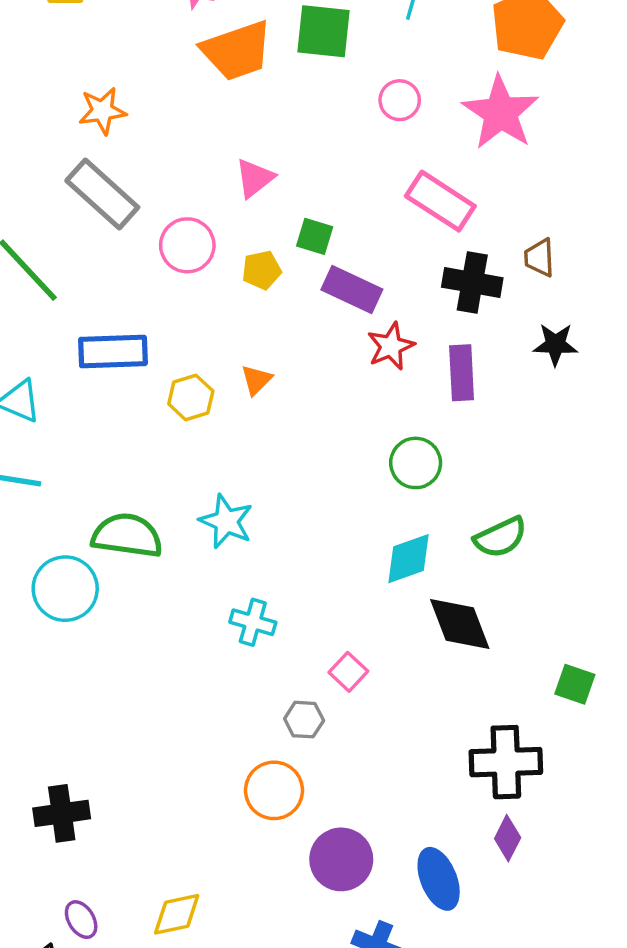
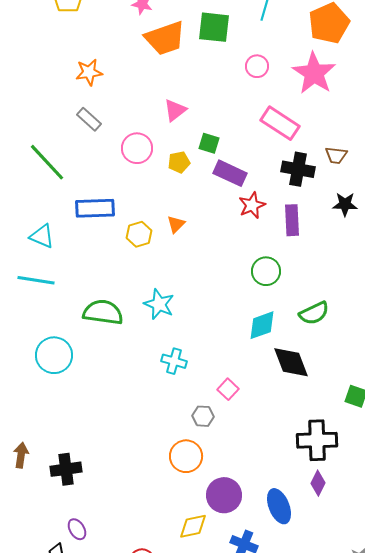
gray rectangle: (102, 194) -> (89, 119), size x0.6
brown trapezoid: (539, 258) -> (336, 155), turned -80
cyan circle: (65, 589) -> (54, 355), moved
yellow diamond: (177, 914) -> (193, 526), moved

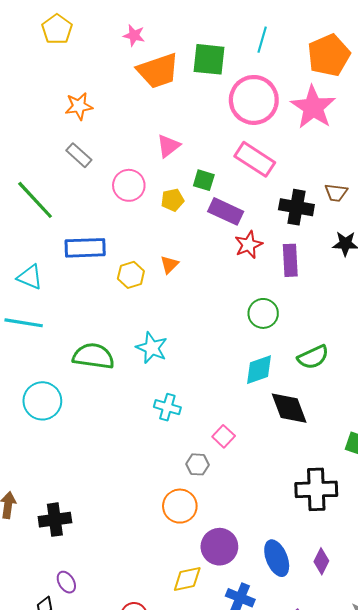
pink circle: (257, 66) -> (254, 100), size x2.0
pink rectangle: (280, 123) -> (255, 159), moved
purple diamond: (318, 483) -> (321, 561), moved

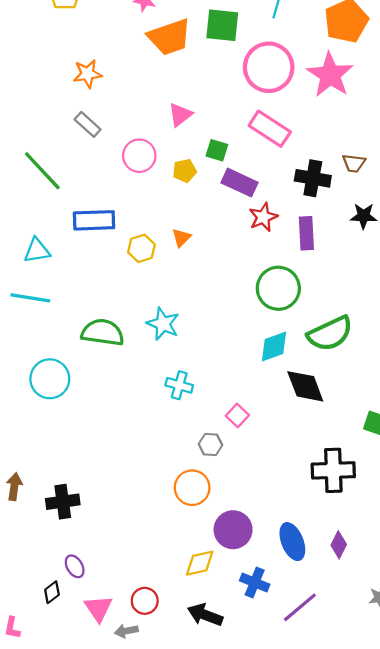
cyan triangle: (30, 277) -> (37, 251), turned -32
green circle: (263, 313) -> (278, 288), size x1.4
green semicircle: (313, 357) -> (330, 334), size x1.4

